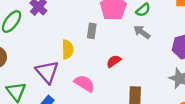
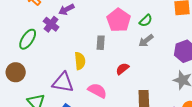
gray arrow: (142, 32) -> (146, 41), turned -70
purple triangle: (47, 72) -> (63, 82), turned -35

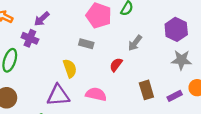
gray arrow: (146, 41) -> (135, 43), moved
gray rectangle: (101, 43) -> (86, 44), turned -64

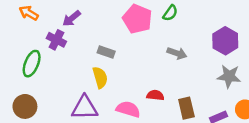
gray arrow: (135, 43) -> (177, 53), turned -112
gray rectangle: (86, 44) -> (106, 52), moved
red semicircle: (116, 65) -> (155, 95), moved, turned 56

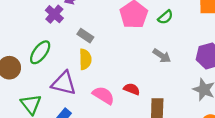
gray rectangle: (106, 52) -> (85, 36), moved
green ellipse: (32, 64) -> (40, 52), moved

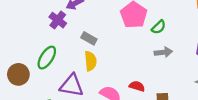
green semicircle: (165, 17) -> (159, 27), moved
gray arrow: (162, 56) -> (163, 52), turned -36

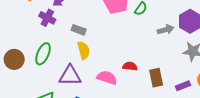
gray arrow: (163, 52) -> (166, 30), moved
brown circle: (18, 74) -> (14, 59), moved

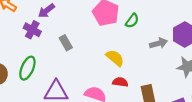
gray rectangle: (79, 30) -> (66, 43), turned 40
yellow semicircle: (84, 50) -> (115, 58), moved, turned -36

